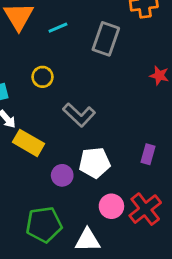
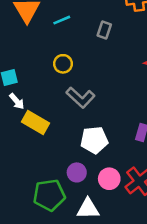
gray rectangle: (106, 39) -> (104, 30), size x0.6
yellow circle: (43, 77) -> (63, 64), moved
purple circle: (62, 175) -> (77, 172), moved

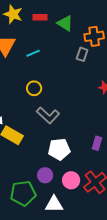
gray rectangle: (104, 30) -> (82, 54), moved

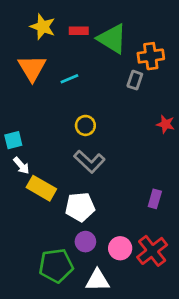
green triangle: (65, 23) -> (112, 39), size x1.4
yellow circle: (34, 88) -> (85, 125), moved
white pentagon: (59, 149) -> (80, 207), moved

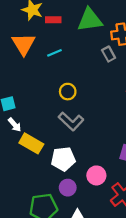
red rectangle: (79, 31) -> (53, 20), moved
green triangle: (112, 39) -> (90, 20), turned -40
gray rectangle: (135, 80) -> (109, 54), turned -48
pink circle: (120, 248) -> (96, 175), moved

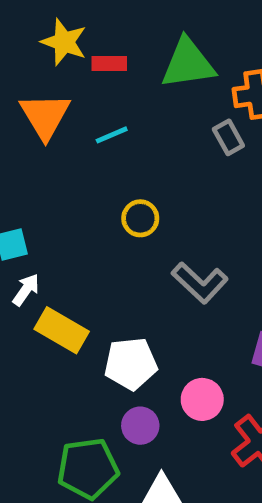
gray L-shape: (71, 121) -> (200, 283), moved
white arrow: (15, 125) -> (26, 290), turned -104

